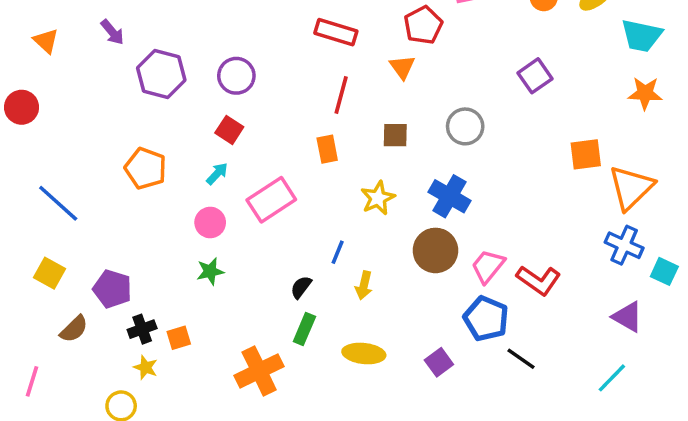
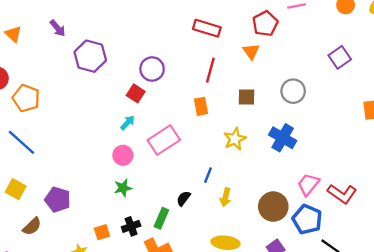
purple circle: (236, 76) -> (152, 69), moved
orange pentagon: (146, 168) -> (26, 98), moved
brown circle: (435, 250) -> (273, 207), moved
black cross: (142, 329) -> (131, 226), moved
green rectangle: (304, 329) -> (161, 218), moved

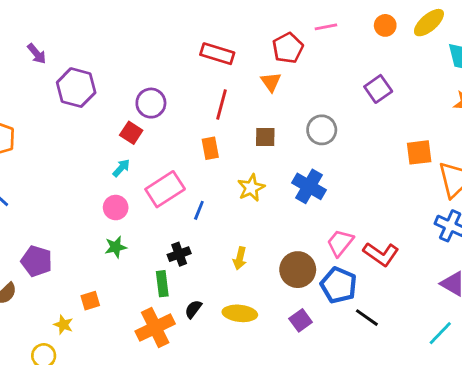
blue line: (208, 175) -> (199, 210), moved
black semicircle: (184, 198) -> (193, 309), moved
green rectangle: (161, 218) -> (162, 284), turned -30
black cross: (131, 226) -> (179, 254), moved

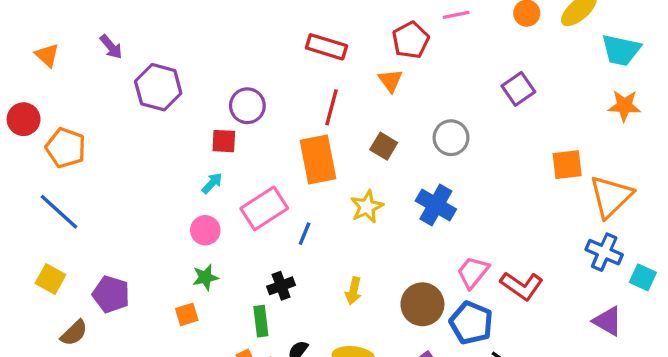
red square: (131, 133) -> (224, 141), turned -30
brown square: (265, 137) -> (384, 146), turned 30
orange rectangle: (210, 148) -> (318, 160), size x1.8
orange square: (90, 301) -> (187, 314), moved

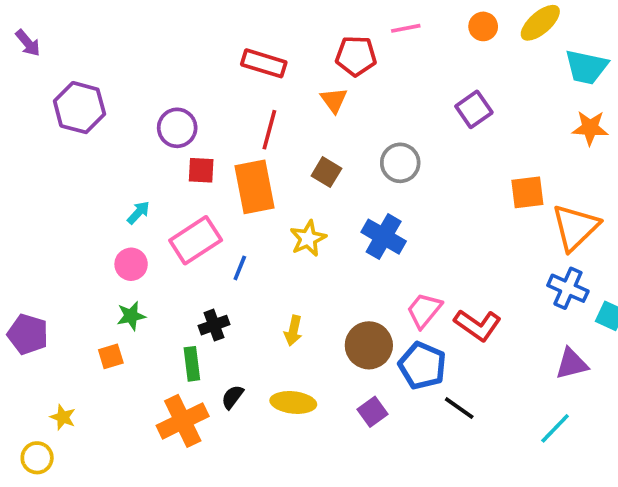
red pentagon: (411, 40) -> (356, 56), turned 30
purple arrow: (111, 47) -> (28, 43), moved
red square: (224, 141) -> (201, 170), moved
purple triangle: (608, 321) -> (572, 364), turned -44

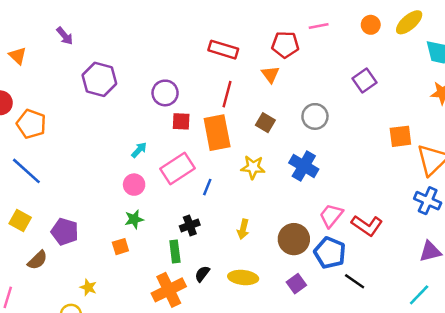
yellow star: (308, 238) -> (253, 167), turned 30

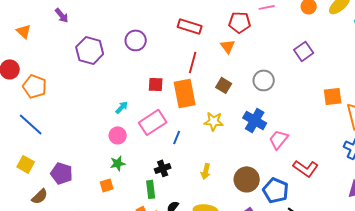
purple circle: (165, 93) -> (136, 40), moved
pink trapezoid: (331, 216) -> (279, 139), moved

